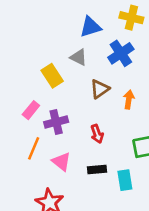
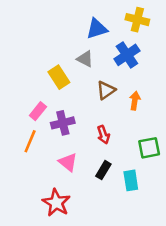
orange line: (34, 148) -> (30, 141), moved
black rectangle: (97, 170) -> (103, 170), turned -54

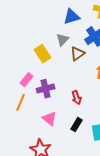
gray triangle: (85, 59) -> (63, 40), turned 48
brown triangle: (106, 90) -> (78, 54), moved

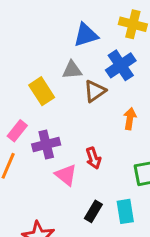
gray triangle: (63, 40) -> (72, 70), turned 40
pink triangle: (50, 119) -> (66, 175), moved
black rectangle: (77, 125) -> (93, 211), moved

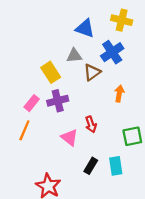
blue triangle: (86, 35) -> (85, 28), turned 36
purple cross: (46, 144) -> (58, 101), moved

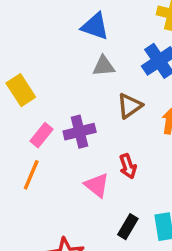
blue triangle: (85, 28) -> (95, 26), moved
yellow rectangle: (51, 72) -> (21, 90), moved
brown triangle: (92, 72) -> (130, 106), moved

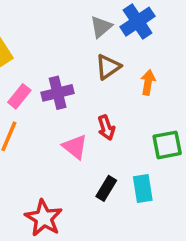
gray triangle: (104, 66) -> (101, 27), moved, turned -35

